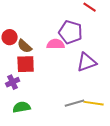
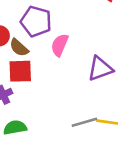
purple pentagon: (71, 32) -> (36, 21), moved
pink semicircle: (56, 44) -> (60, 45), turned -66

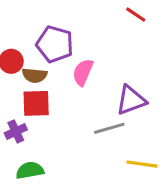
brown semicircle: (19, 48) -> (35, 75), turned -36
gray line: (84, 122) -> (109, 128), moved

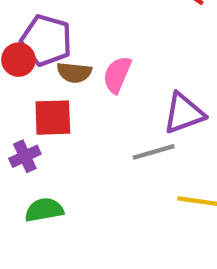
purple pentagon: (55, 44) -> (46, 40), moved
brown semicircle: (35, 75) -> (74, 72), moved

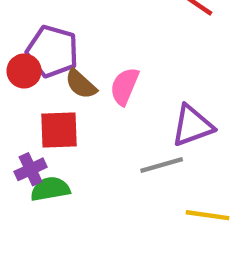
brown semicircle: (74, 72) -> (81, 84), turned 36
green semicircle: (44, 210) -> (50, 189), moved

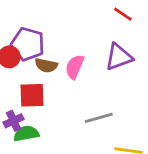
brown semicircle: (81, 84) -> (46, 65), turned -30
purple triangle: (192, 126) -> (119, 57), moved

